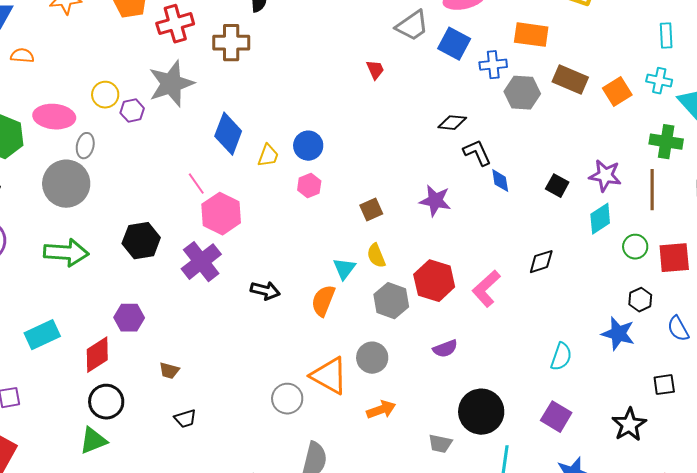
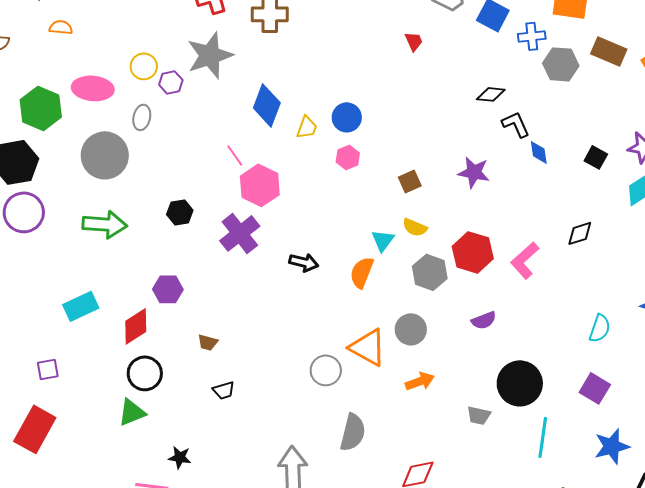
gray ellipse: (85, 146) -> (142, 117), moved
black hexagon: (141, 241) -> (180, 212), size x0.7
yellow semicircle: (376, 256) -> (415, 227), turned -45

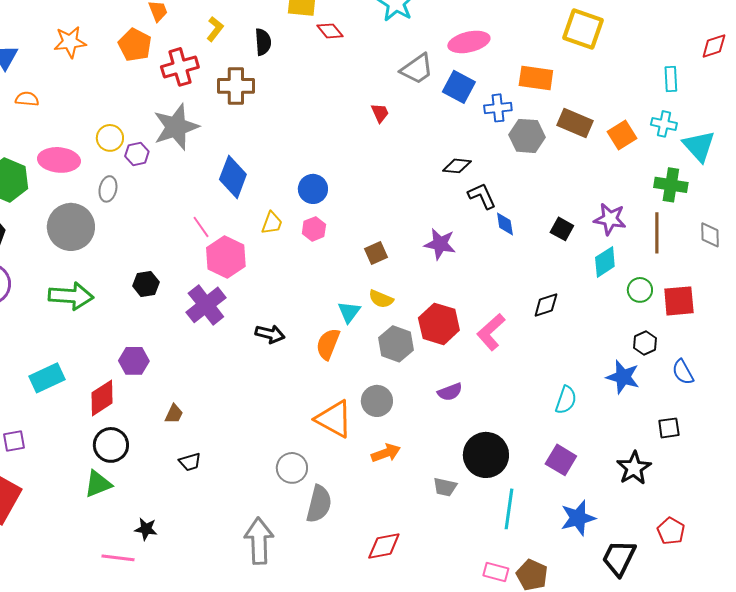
yellow trapezoid: (307, 127) -> (272, 223), moved
brown trapezoid: (208, 342) -> (174, 414), turned -80
gray circle: (326, 370) -> (292, 468), moved

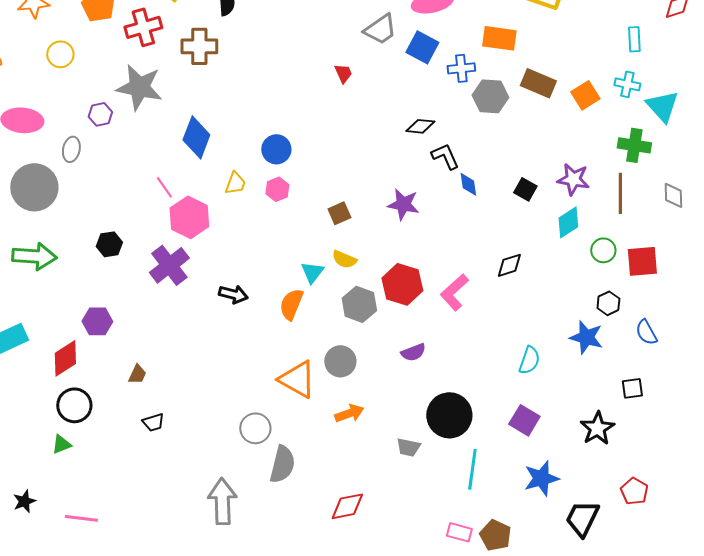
gray star: (176, 127) -> (139, 87), turned 30
yellow circle: (110, 138) -> (60, 54), moved
green triangle: (98, 484) -> (61, 444), size x0.7
black star: (146, 529) -> (24, 501), moved, turned -30

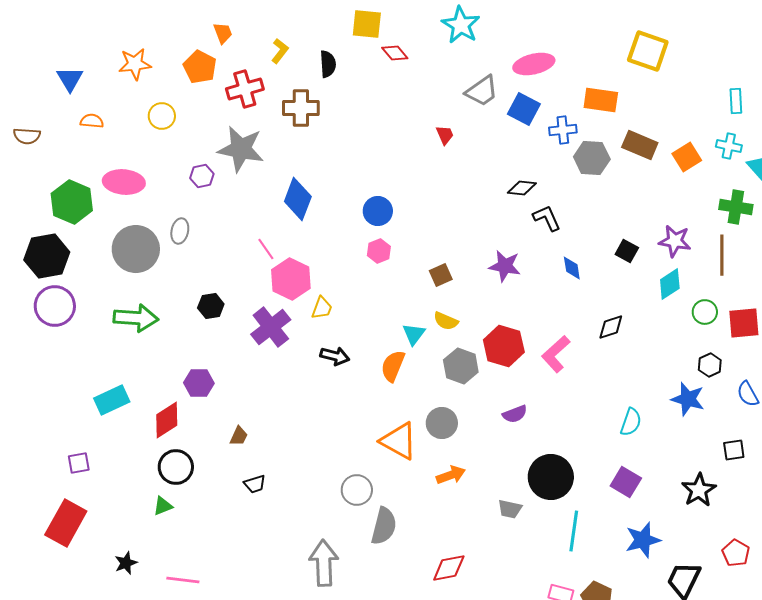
gray ellipse: (71, 149) -> (180, 231), moved
yellow trapezoid: (235, 183) -> (322, 308), moved
blue diamond: (468, 184) -> (572, 268), moved

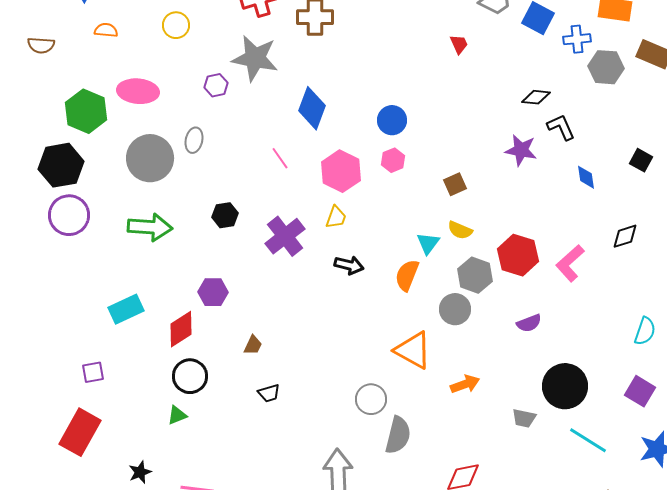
purple star: (505, 266) -> (521, 150), moved
pink hexagon: (291, 279) -> (341, 171), moved
gray circle: (442, 423) -> (455, 309), moved
cyan line: (574, 531) -> (588, 440), turned -66

